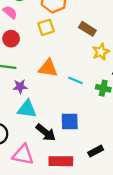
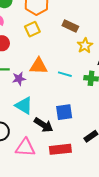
purple star: (20, 87) -> (19, 79), moved
cyan triangle: (27, 109) -> (24, 106), turned 30

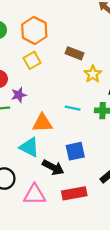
orange triangle: (39, 66) -> (42, 123), moved
purple star: (19, 79) -> (19, 95), moved

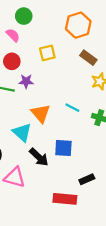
orange hexagon: (34, 30) -> (78, 25), moved
orange triangle: (42, 123) -> (41, 113), turned 36
red rectangle: (74, 193) -> (65, 199), moved

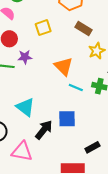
cyan line: (72, 108) -> (76, 88), moved
orange triangle: (41, 113) -> (64, 66), moved
black arrow: (39, 157) -> (44, 130), turned -90

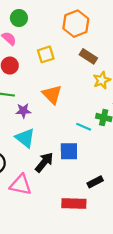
purple star: (25, 57) -> (23, 111), moved
orange triangle: (64, 66) -> (52, 94), moved
cyan line: (76, 88) -> (84, 127), moved

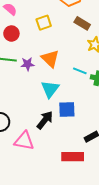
purple star: (23, 111) -> (28, 64), moved
cyan line: (84, 127) -> (80, 71), moved
cyan triangle: (25, 138) -> (50, 89), moved, turned 30

